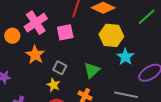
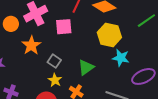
cyan star: (125, 57) -> (121, 58), turned -30
yellow star: (53, 85) -> (55, 80), moved

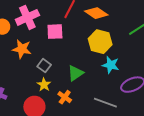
orange star: (31, 45) -> (22, 49), turned -30

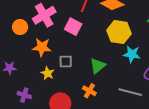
pink square: (55, 32) -> (73, 27), turned 36
gray square: (44, 66) -> (66, 61), turned -32
yellow star: (44, 85) -> (48, 73), moved

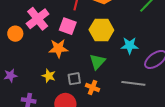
yellow hexagon: (119, 32) -> (101, 30), moved
orange star: (42, 47) -> (58, 48), moved
gray square: (66, 61) -> (74, 79), moved

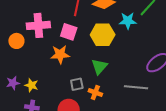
pink cross: (38, 19) -> (38, 25), turned 35
cyan star: (130, 46) -> (128, 21), moved
yellow star: (49, 76) -> (31, 85), moved

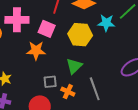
gray line: (136, 87) -> (95, 89), moved, turned 60

